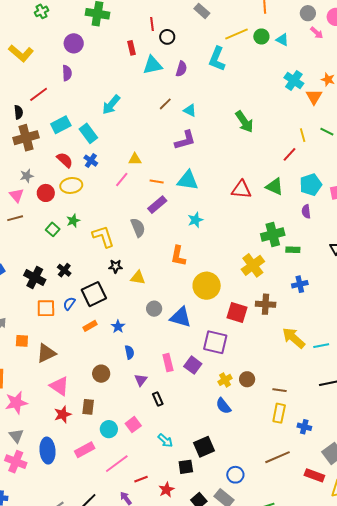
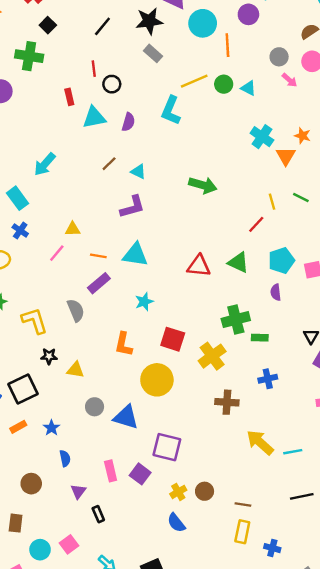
green arrow: (244, 122) -> (203, 185), turned -40
red square: (237, 313) -> (173, 339), moved

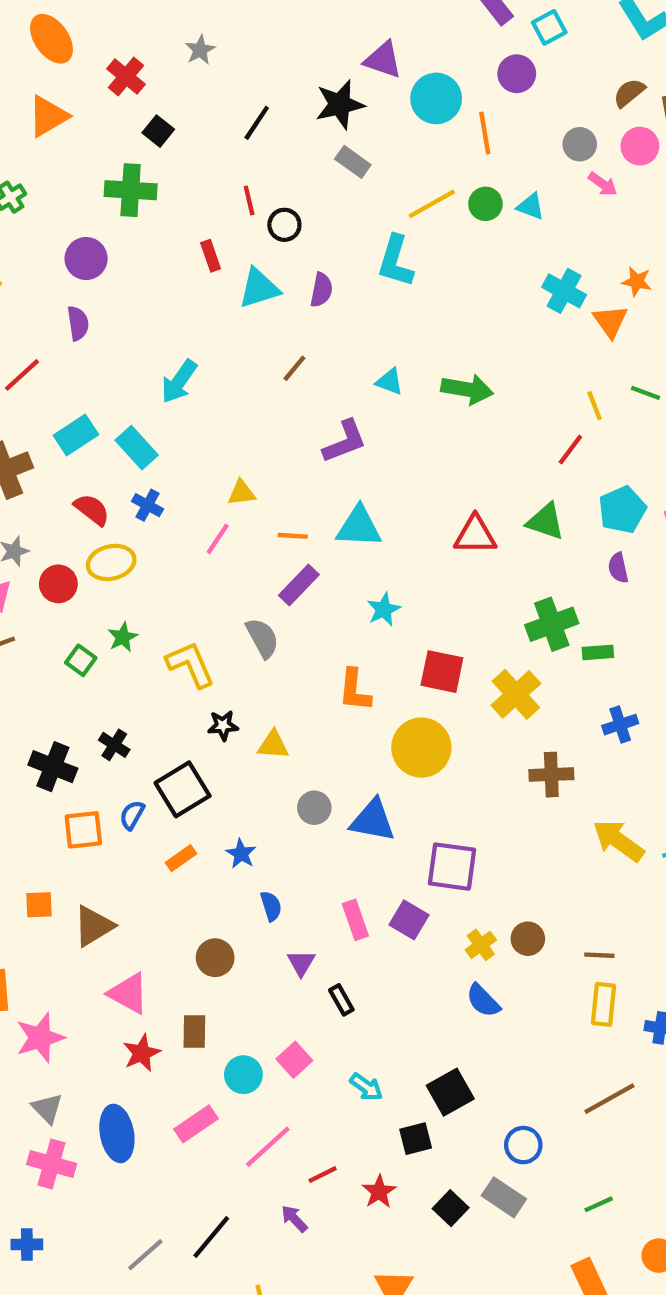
cyan triangle: (138, 172) -> (390, 382), moved

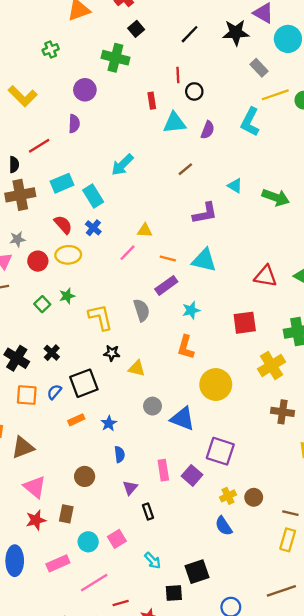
gray rectangle: (353, 162) -> (259, 68), moved
cyan star: (384, 609) -> (191, 310), moved
red square: (442, 672) -> (245, 323), moved, turned -30

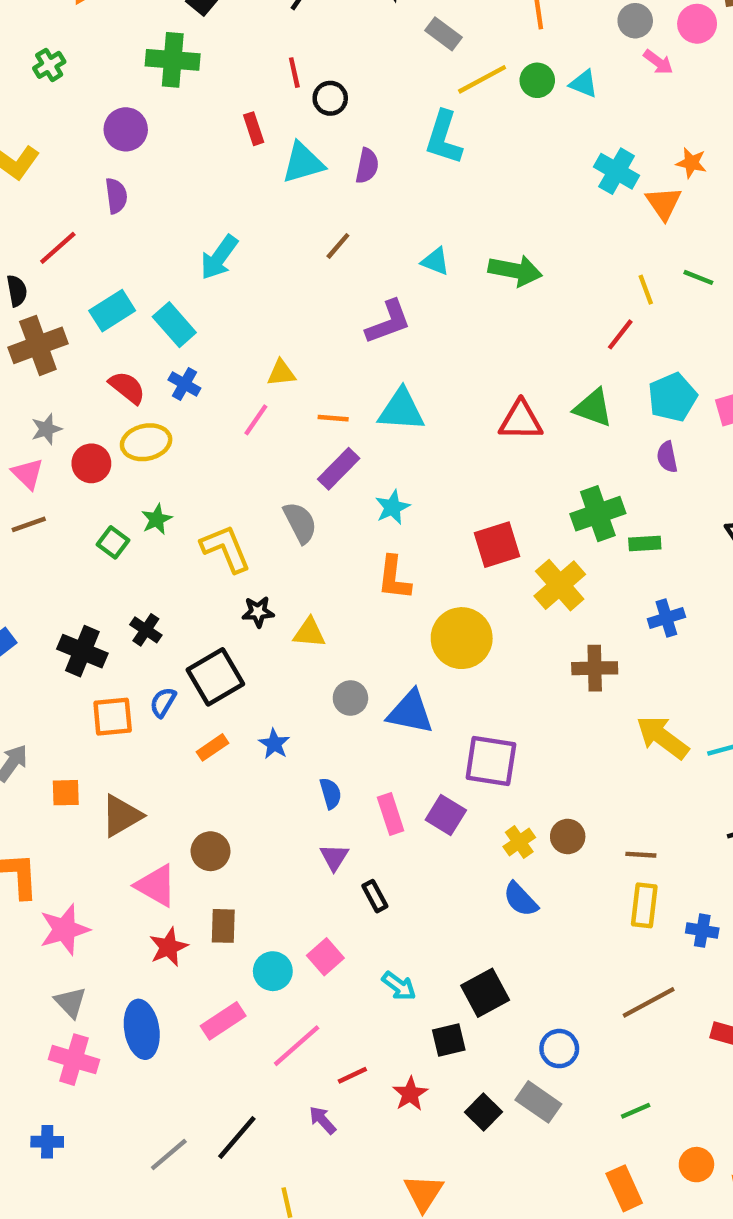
red square: (245, 323) -> (497, 545), moved
blue semicircle: (120, 454) -> (331, 793), moved
brown circle: (85, 476) -> (211, 851), moved

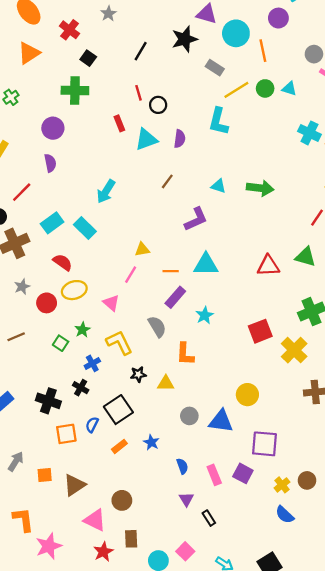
blue cross: (184, 384) -> (92, 363), moved, turned 35
pink triangle: (28, 474) -> (111, 303), moved
orange L-shape: (394, 578) -> (185, 354), moved
yellow circle: (462, 638) -> (247, 395), moved, size x0.7

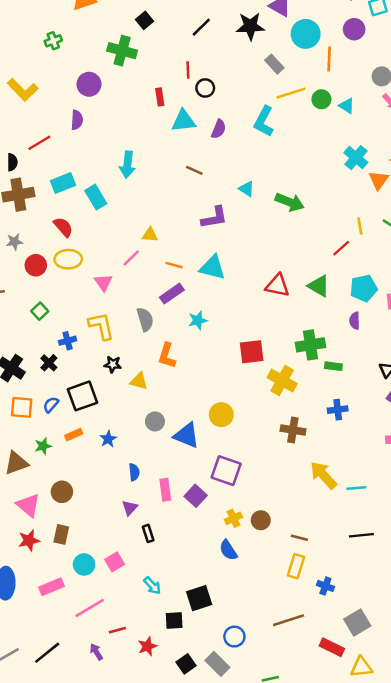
brown line: (167, 181) -> (194, 170), turned 63
cyan arrow: (106, 191) -> (127, 165), turned -40
green star: (82, 330) -> (43, 446), moved
yellow cross: (294, 350) -> (282, 381), turned -30

